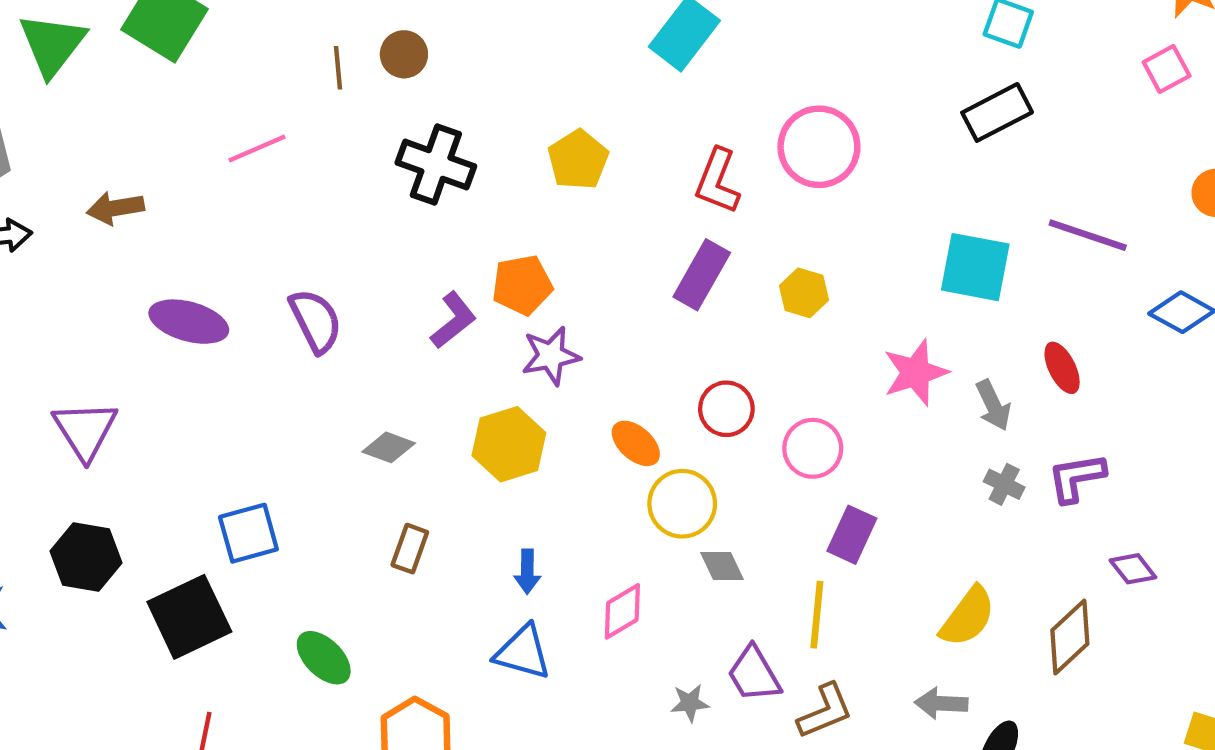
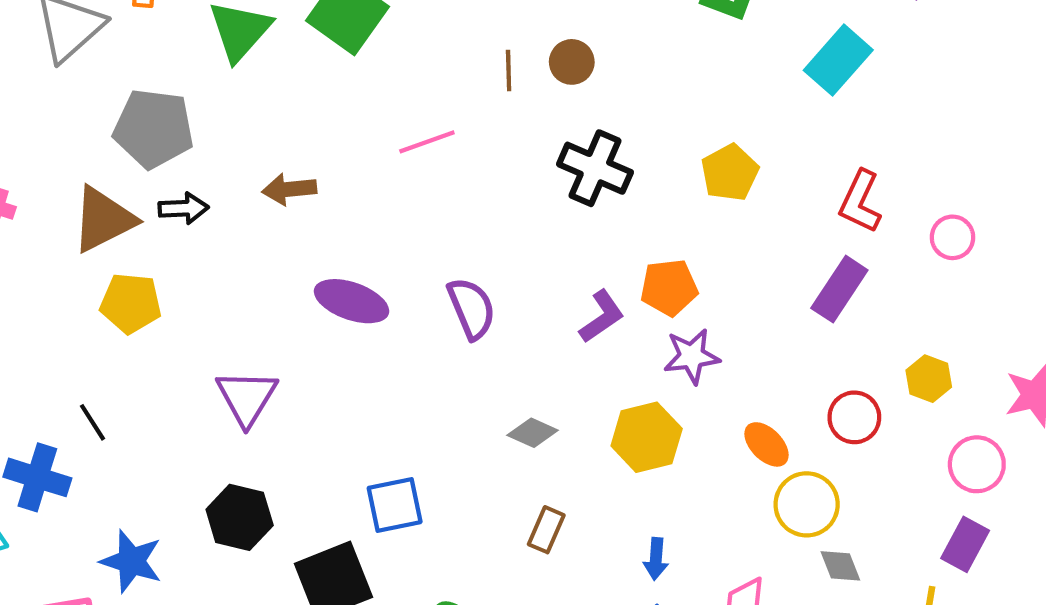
pink circle: (819, 147) -> (953, 237), moved, size x0.6
yellow hexagon: (804, 293) -> (929, 379), moved
pink circle: (813, 448) -> (977, 464), moved

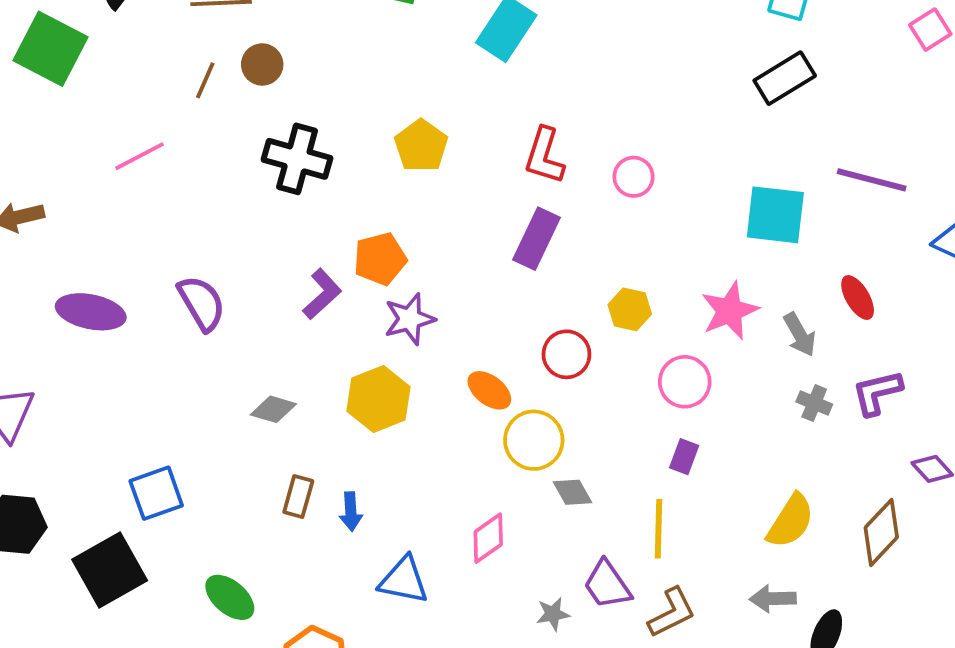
brown line: (509, 71) -> (205, 80), turned 33
purple rectangle: (965, 544) -> (684, 457), size x0.7
blue arrow: (656, 559) -> (351, 512), moved

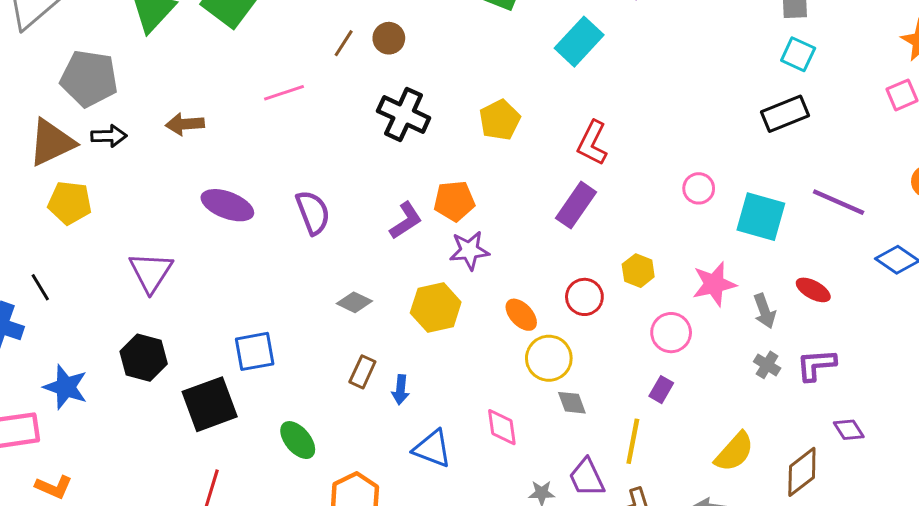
pink circle: (634, 177) -> (699, 188), moved
red ellipse: (858, 298) -> (813, 290), turned -40
pink diamond: (488, 538) -> (502, 427), turned -72

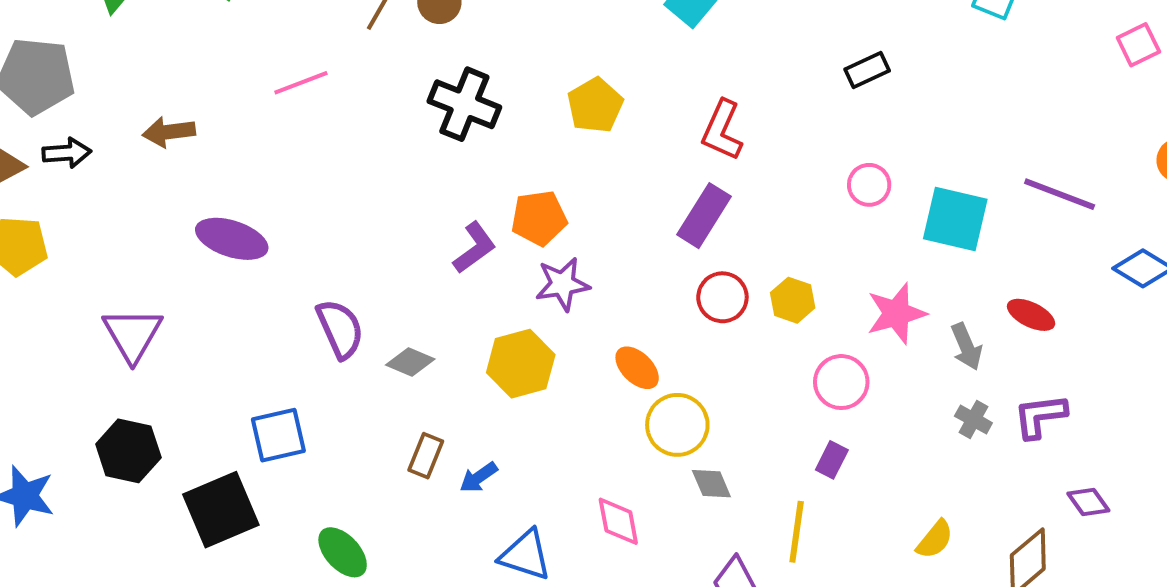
black rectangle: (785, 114) -> (867, 70), moved, size x0.7
purple semicircle: (313, 212) -> (340, 329), moved
red circle: (584, 297) -> (722, 297), moved
blue arrow: (401, 390) -> (479, 477), turned 52
yellow semicircle: (734, 452) -> (935, 539), size x0.7

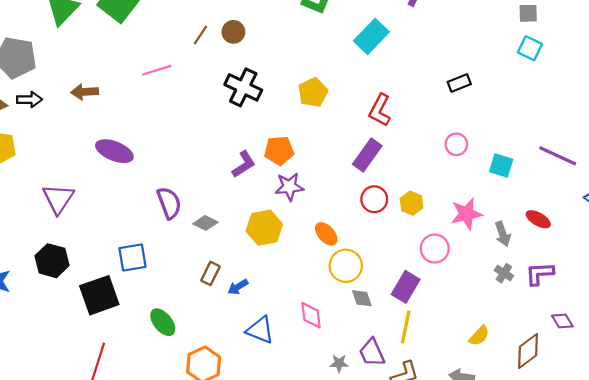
cyan square: (955, 219) -> (501, 166), size x0.7
purple rectangle: (832, 460) -> (406, 287), moved, size x1.6

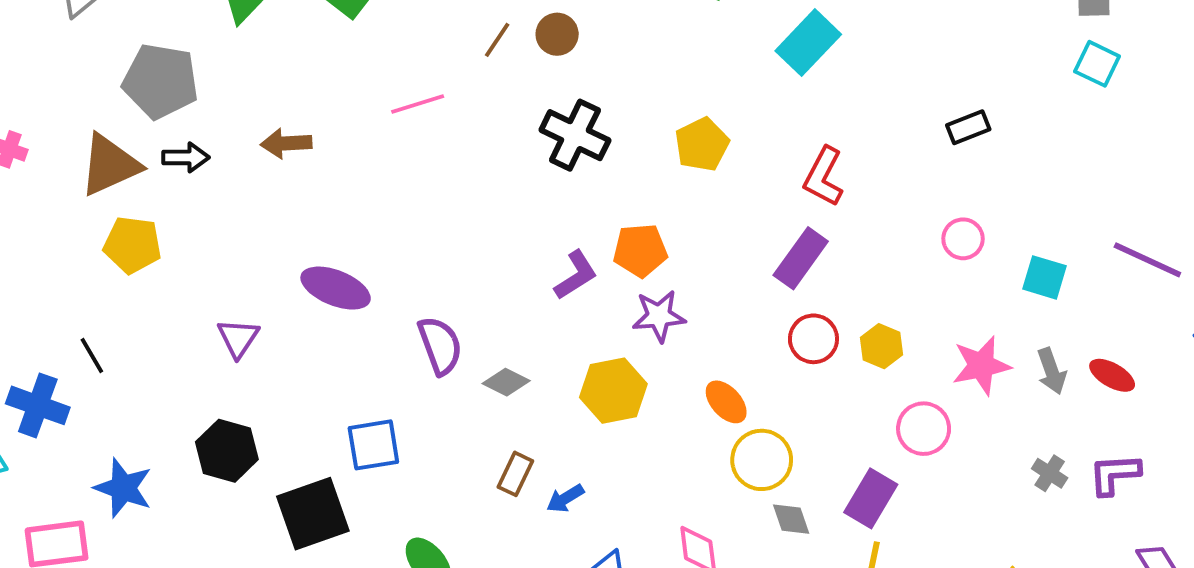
purple ellipse: (114, 151) -> (336, 288), moved
purple triangle: (58, 199) -> (238, 338), size x0.7
gray arrow: (503, 234) -> (1052, 371), moved

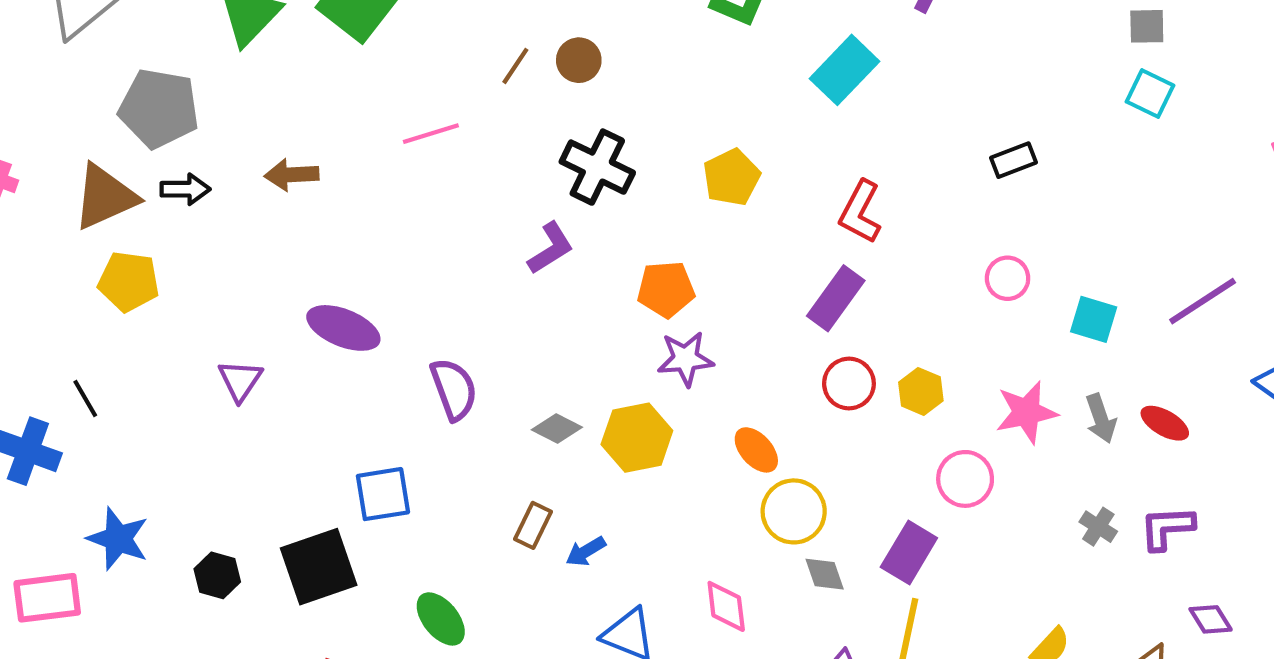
purple line: (1147, 260) -> (1203, 301), turned -58
purple L-shape: (576, 275) -> (551, 248), moved
gray diamond: (506, 382) -> (557, 429), moved
black hexagon: (227, 451) -> (217, 575), moved, size x0.7

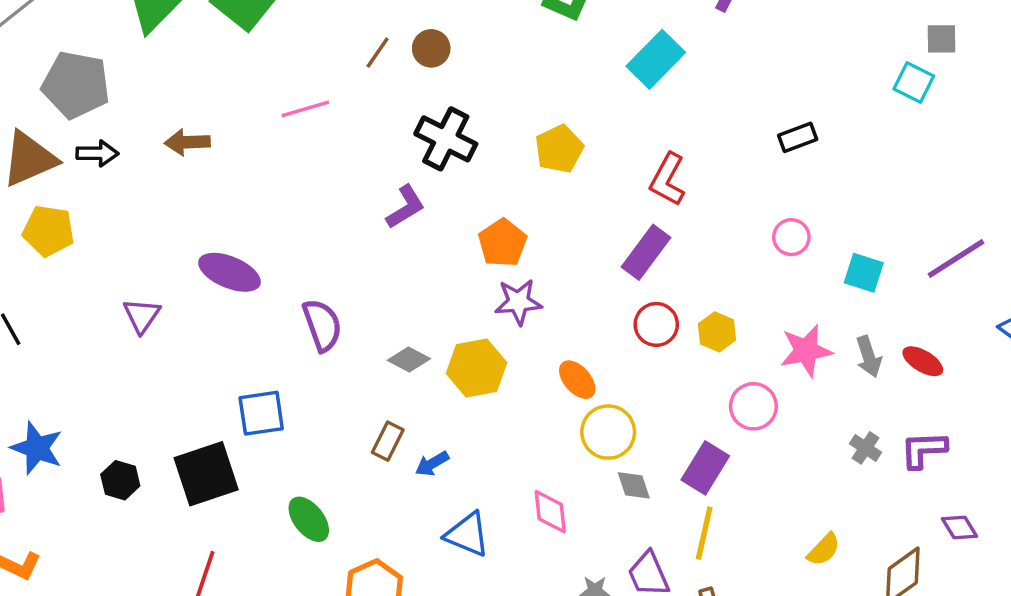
gray square: (1147, 26) -> (941, 39), moved
orange pentagon: (666, 289) -> (503, 243), turned -30

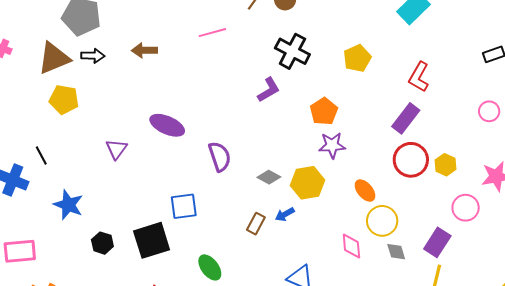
red circle: (656, 324) -> (411, 160), size x1.4
blue star: (37, 448) -> (68, 205), moved
blue arrow: (432, 464) -> (285, 214), moved
pink diamond: (550, 512) -> (351, 246), moved

